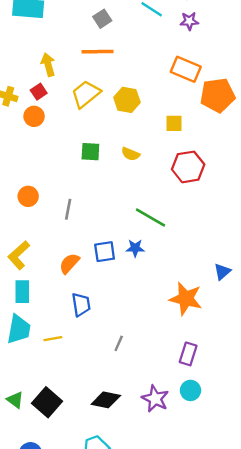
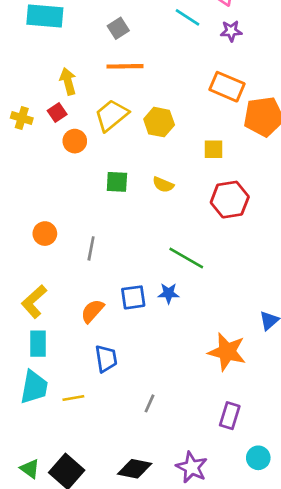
gray square: (102, 19) -> (118, 28), moved
orange circle: (34, 116) -> (75, 141), moved
cyan circle: (190, 390) -> (258, 458), moved

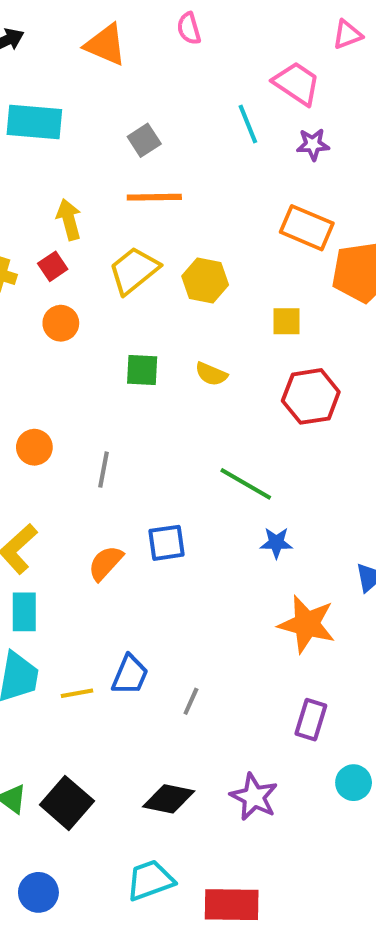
cyan line: (188, 17) -> (248, 124), turned 35
orange circle: (75, 141) -> (61, 323), moved
blue star: (169, 293) -> (276, 543), moved
blue trapezoid: (106, 359) -> (130, 675), moved, turned 32

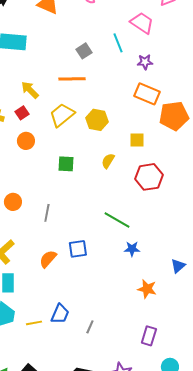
gray square: (144, 140) -> (84, 51), moved
purple star: (313, 144) -> (145, 62), moved
yellow arrow: (69, 220) -> (30, 90), turned -30
yellow semicircle: (211, 374) -> (108, 161), moved, turned 98
orange star: (307, 624) -> (147, 289), size x0.7

